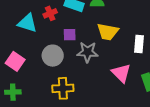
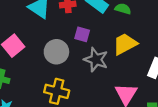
yellow trapezoid: (108, 32) -> (125, 44), turned 125

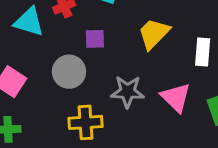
gray star: (96, 60) -> (128, 92), moved

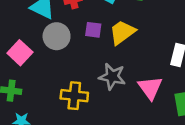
yellow trapezoid: (154, 34) -> (122, 32), moved
gray circle: (69, 72) -> (57, 36), moved

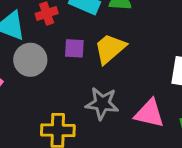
pink triangle: (150, 88) -> (149, 113), turned -36

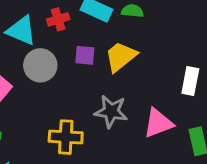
pink triangle: (149, 113) -> (158, 123), turned -36

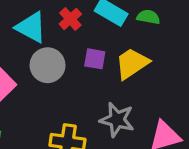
red cross: (58, 19) -> (70, 19), turned -30

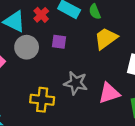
green semicircle: (148, 17) -> (95, 12), turned -120
yellow trapezoid: (132, 63) -> (106, 38), moved

